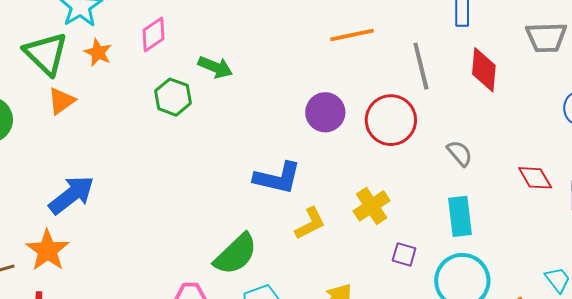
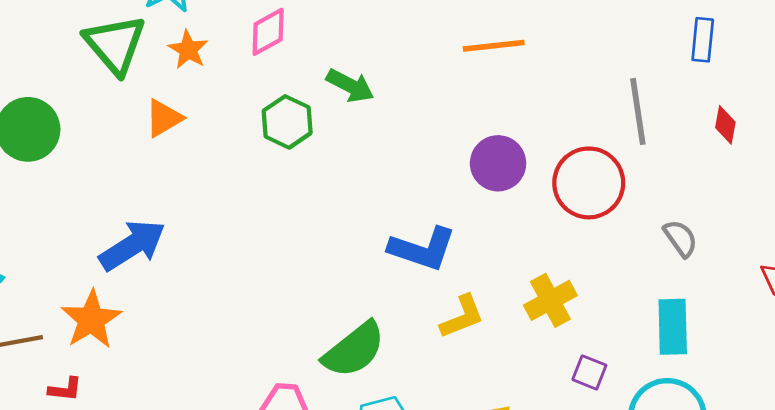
orange line: (352, 35) -> (494, 46), moved
red diamond: (484, 70) -> (725, 125), size x0.6
orange triangle: (61, 101) -> (164, 118), moved

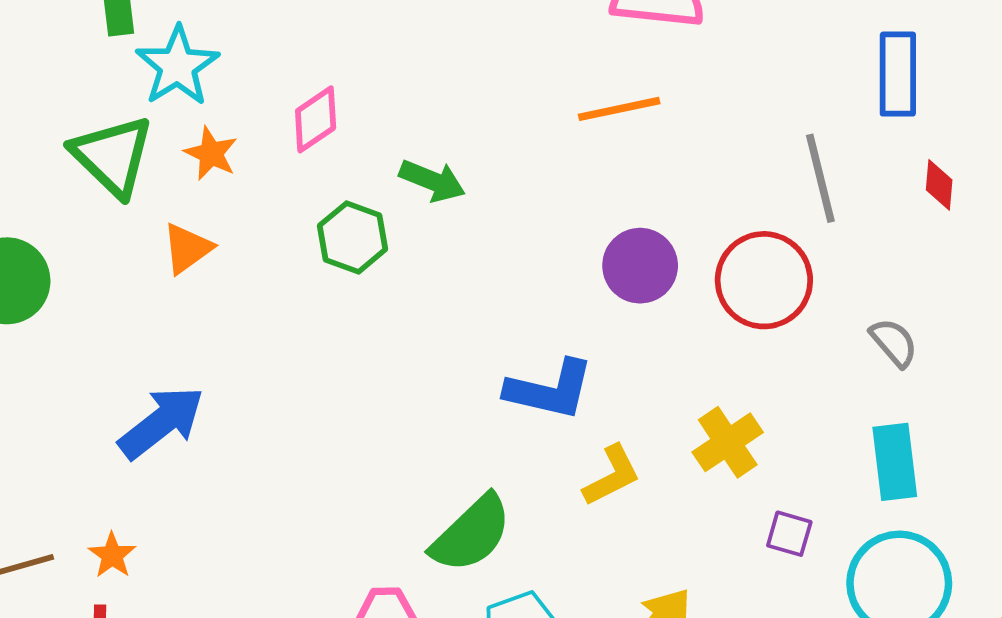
blue rectangle: (703, 40) -> (898, 74), size x1.4
orange star: (91, 320) -> (112, 555), moved, size x0.6

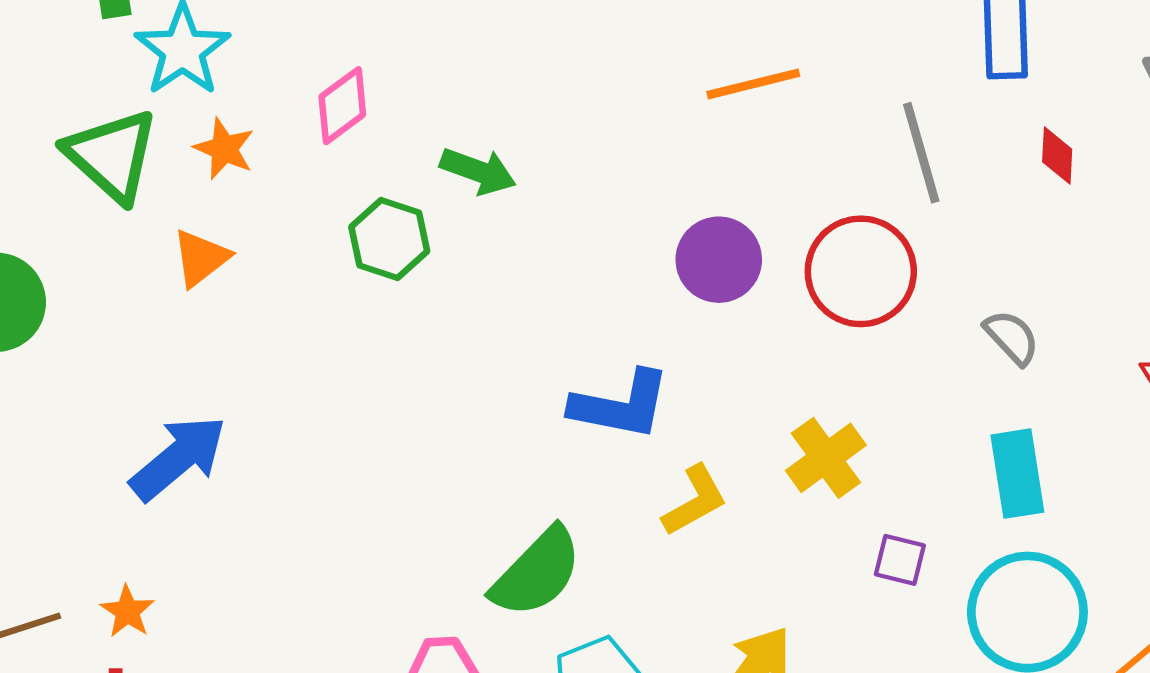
orange line: (619, 109) -> (753, 84), moved

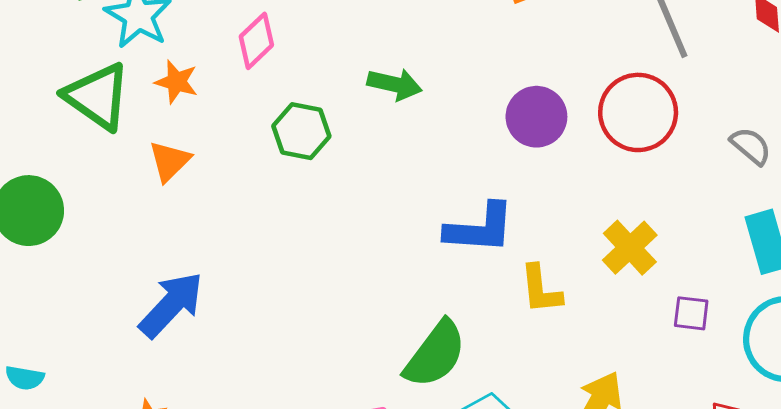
green arrow: (478, 171) -> (395, 84), moved
yellow L-shape: (695, 501) -> (541, 289), turned 120

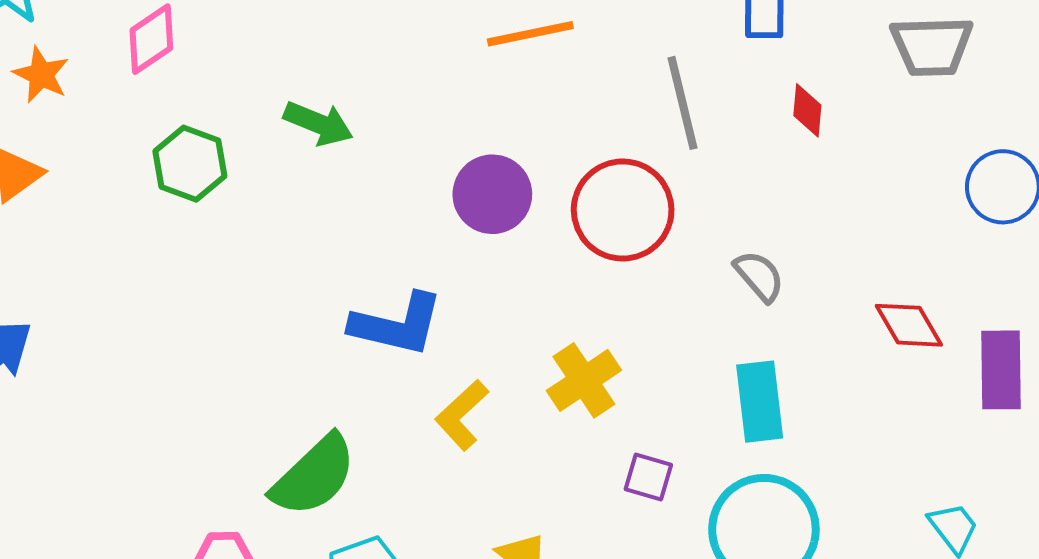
yellow L-shape: (541, 289) -> (462, 415), turned 44

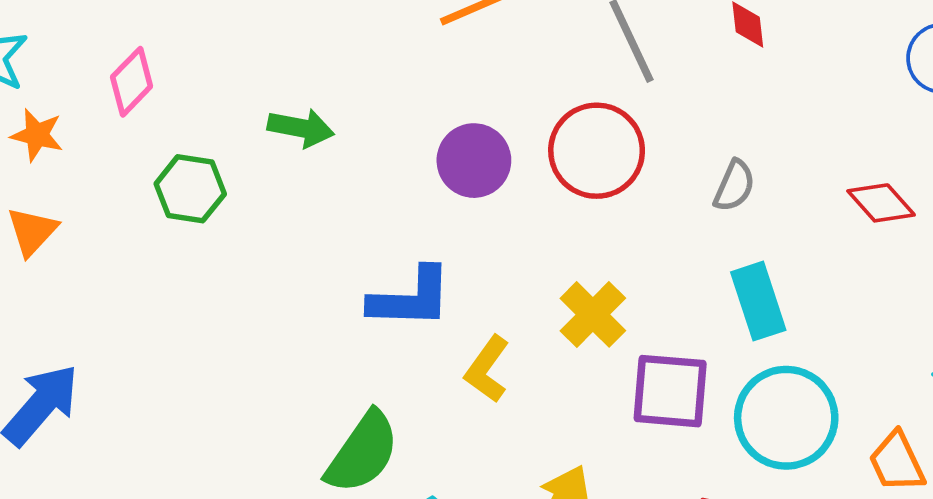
gray semicircle: (759, 276) -> (734, 186), turned 76
purple square: (648, 477) -> (670, 391), size x1.8

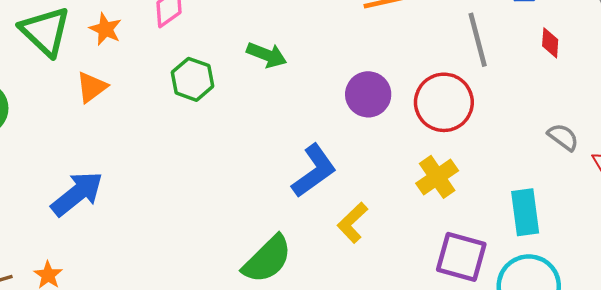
gray semicircle: (734, 186) -> (563, 137), moved, turned -88
blue L-shape: (411, 298) -> (314, 171), turned -48
yellow cross: (593, 314) -> (437, 177), moved

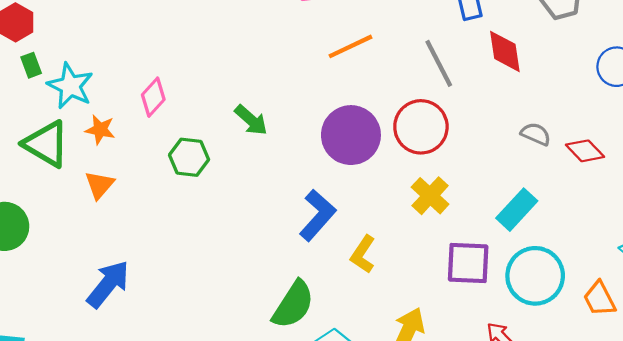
red diamond: (550, 43) -> (505, 51), size x1.6
green arrow: (267, 55) -> (251, 120), turned 33
purple circle: (368, 94) -> (351, 135), size x1.4
cyan rectangle: (525, 212) -> (517, 210), turned 63

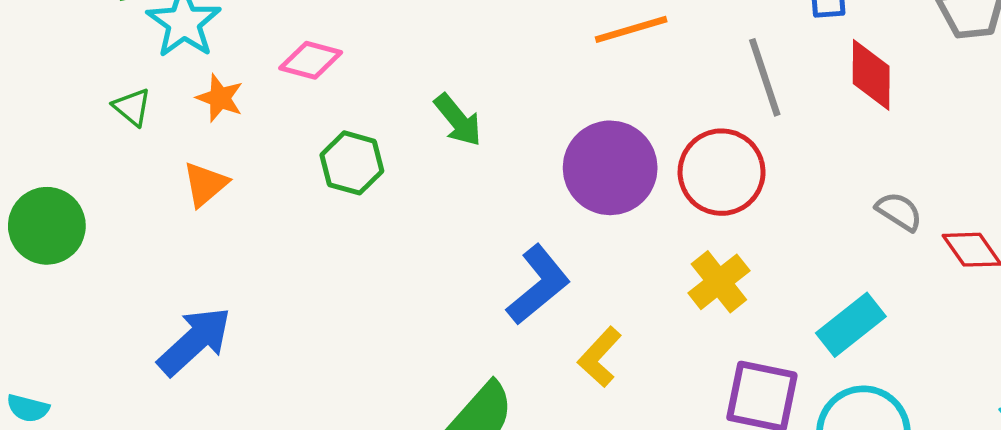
pink diamond: (153, 97) -> (311, 60), turned 54
green triangle: (46, 144) -> (132, 107), size x0.5

